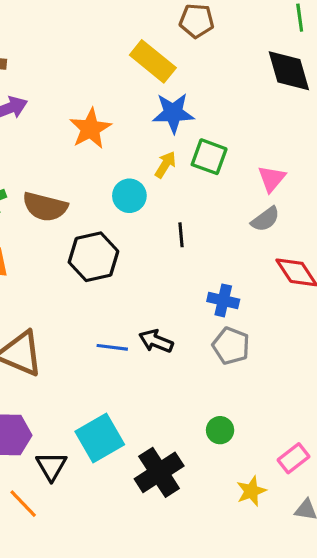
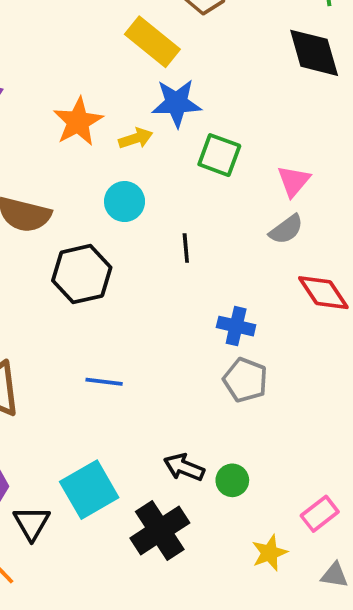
yellow arrow: (165, 165) -> (136, 138), moved, turned 40
black arrow: (156, 341) -> (184, 467), moved

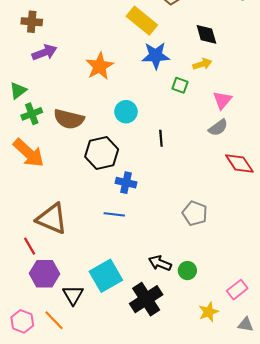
black diamond: (314, 53) -> (206, 34), moved, size x0.7
yellow arrow: (136, 138) -> (202, 64), moved
green square: (219, 155) -> (180, 85), size x0.7
blue cross: (236, 326) -> (126, 183), moved

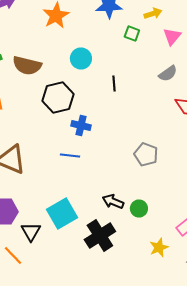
pink triangle: (222, 100) -> (172, 36), moved

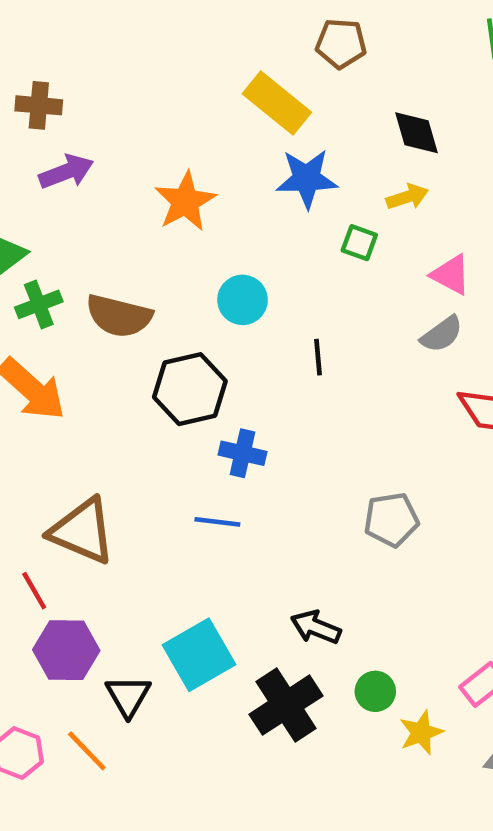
pink triangle: (172, 36) -> (451, 275), moved, turned -42
gray pentagon: (146, 154) -> (391, 520), turned -30
green circle: (139, 208) -> (375, 691), moved

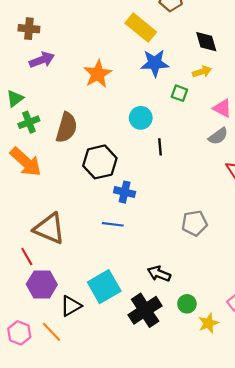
cyan circle: (243, 300) -> (141, 118), moved
brown semicircle: (119, 316) -> (67, 128), turned -88
black triangle: (128, 696) -> (71, 306), turned 30

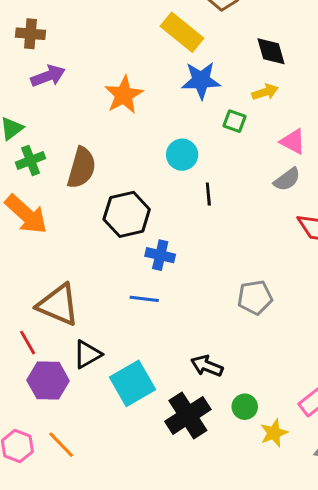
black triangle: (71, 306) -> (87, 354), moved

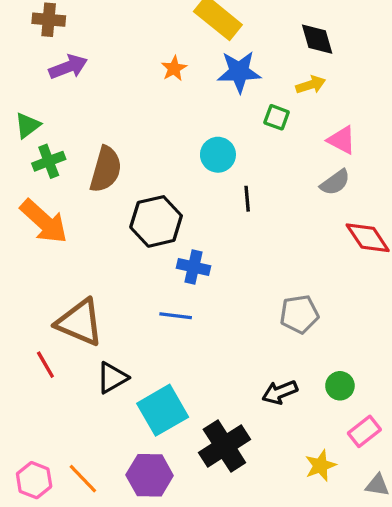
orange star: (124, 95) -> (174, 68), moved, size x0.6
black arrow: (207, 366) -> (280, 392), moved, turned -44
purple hexagon: (48, 380) -> (150, 475), moved
green circle: (245, 407) -> (340, 386), moved

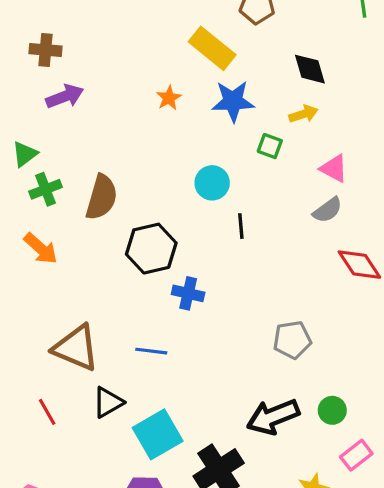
orange arrow: (44, 221) -> (41, 249), size x0.7
blue line: (176, 316) -> (151, 351), moved
red line: (45, 365) -> (47, 412), moved
black arrow: (280, 392) -> (273, 417), size x1.5

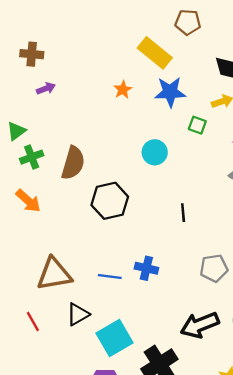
purple arrow: (65, 96) -> (46, 88), size x0.7
black line: (241, 226) -> (183, 213), moved
blue cross: (188, 293) -> (146, 268), moved
brown triangle: (76, 348) -> (54, 274), turned -33

